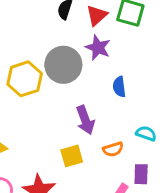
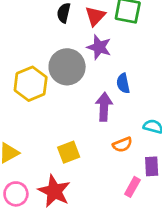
purple arrow: (85, 120) -> (104, 107), moved, turned -152
yellow square: (72, 156) -> (69, 152), moved

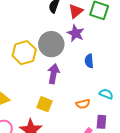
purple arrow: (104, 107) -> (53, 74), moved
yellow square: (69, 152) -> (44, 104), turned 35

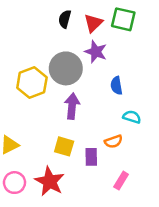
cyan semicircle: (106, 94) -> (132, 117), moved
purple rectangle: (101, 122) -> (91, 157), moved

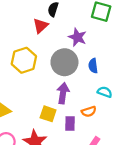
red triangle: (93, 23) -> (41, 26), moved
gray circle: (66, 68) -> (64, 62), moved
purple arrow: (72, 106) -> (63, 93), moved

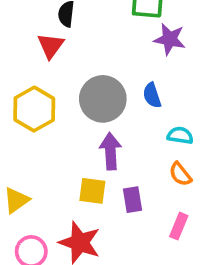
purple star: (77, 37) -> (170, 39), moved
orange semicircle: (89, 112) -> (180, 174), moved, turned 80

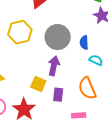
cyan semicircle: (180, 135) -> (96, 60), moved
orange semicircle: (180, 174) -> (87, 88), size x1.6
pink rectangle: (179, 226) -> (79, 115), turned 48

